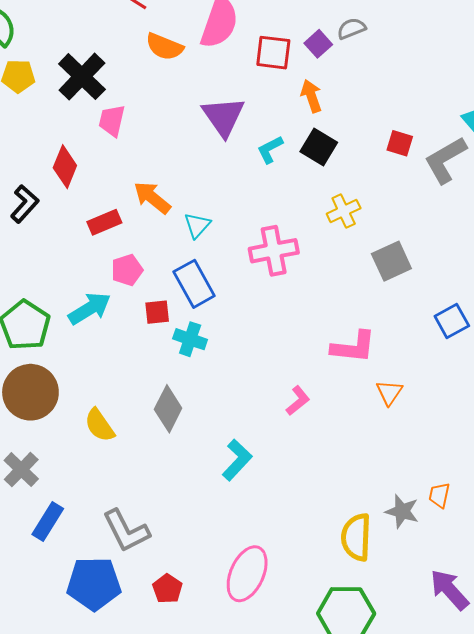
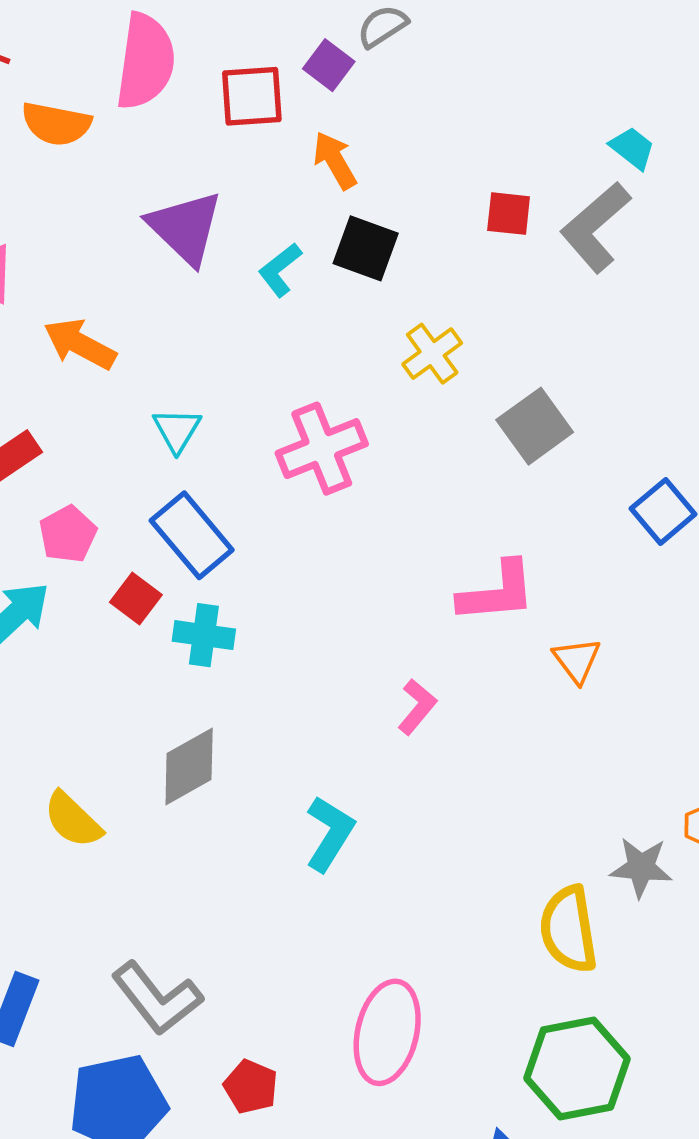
orange arrow: (152, 198) -> (80, 344), moved
red square: (157, 312) -> (136, 598), turned -36
gray diamond: (168, 409) -> (189, 766), turned 45

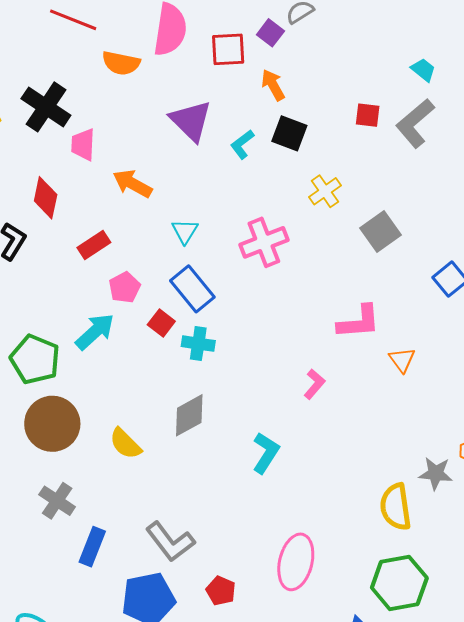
cyan trapezoid: (632, 148) -> (423, 70), moved

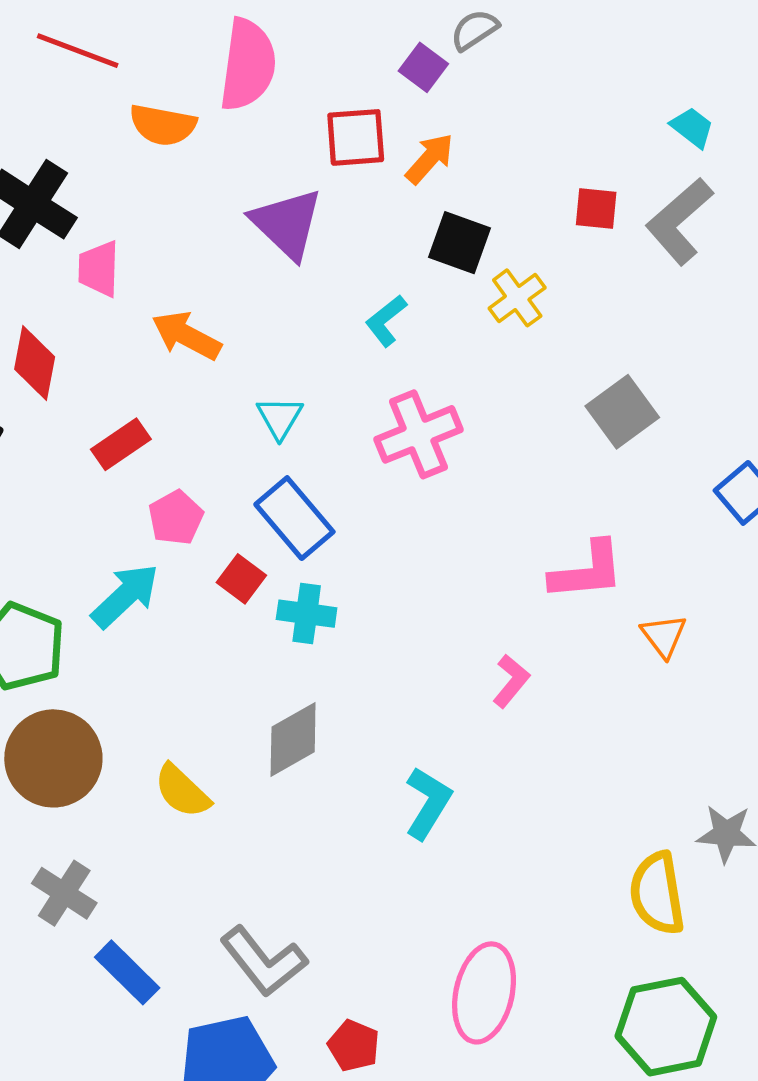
red square: (228, 49) -> (356, 137), moved
orange arrow: (273, 85) -> (430, 159), turned 72
cyan L-shape: (242, 144) -> (386, 321), moved
yellow cross: (325, 191) -> (517, 298), moved
blue rectangle: (92, 547) -> (127, 972), turned -66

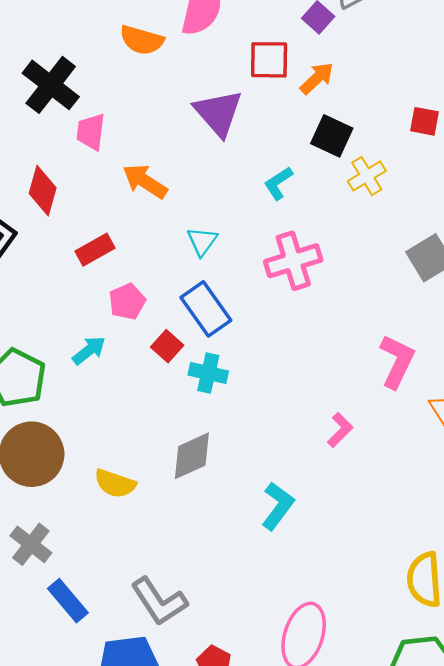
pink L-shape: (587, 571) -> (397, 361), turned -64
cyan arrow: (125, 596) -> (89, 350), size x0.7
yellow semicircle: (182, 791) -> (115, 483), turned -30

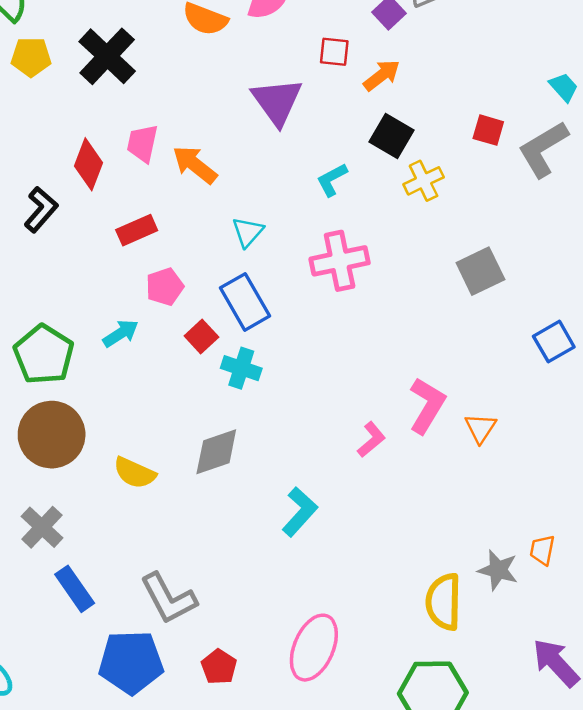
red square: (269, 60) -> (334, 52), size x0.7
pink trapezoid: (91, 132) -> (142, 143), moved
pink L-shape: (397, 361) -> (427, 406), moved

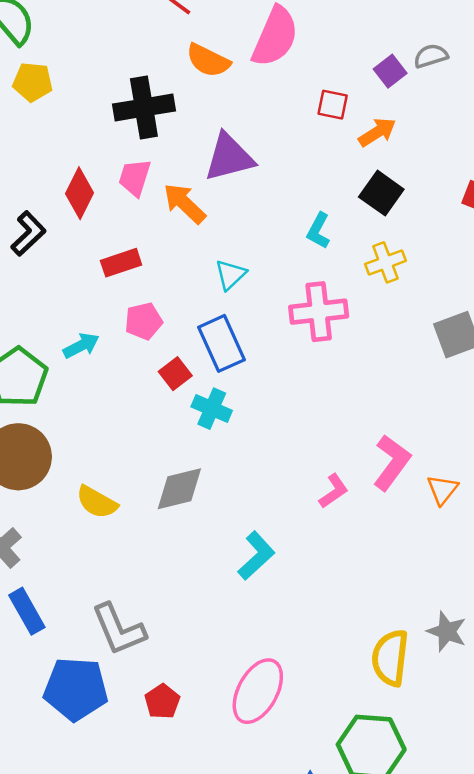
black cross: (107, 56) -> (144, 108), moved, turned 32
purple triangle: (277, 101) -> (229, 157), moved, turned 46
cyan L-shape: (332, 180) -> (318, 231), turned -39
yellow cross: (424, 181) -> (385, 262), moved
cyan arrow: (121, 333) -> (81, 346), moved

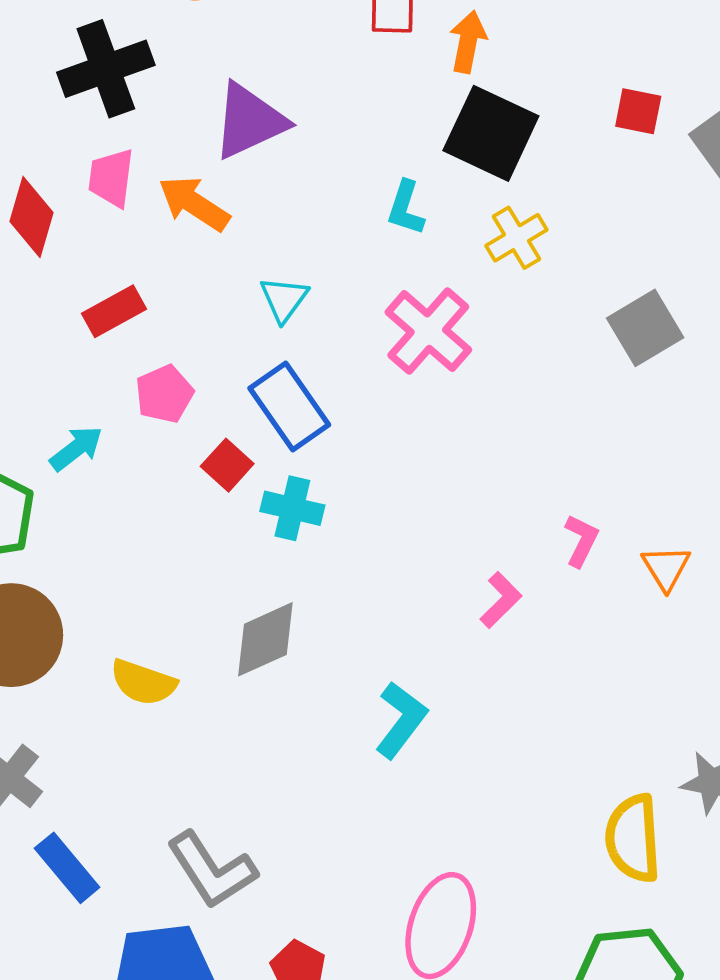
orange arrow: (377, 132) -> (468, 42), turned -36
black square: (381, 193) -> (491, 133), size x1.4
pink cross: (319, 312) -> (428, 331), turned -32
pink L-shape: (392, 462) -> (581, 540), size x0.6

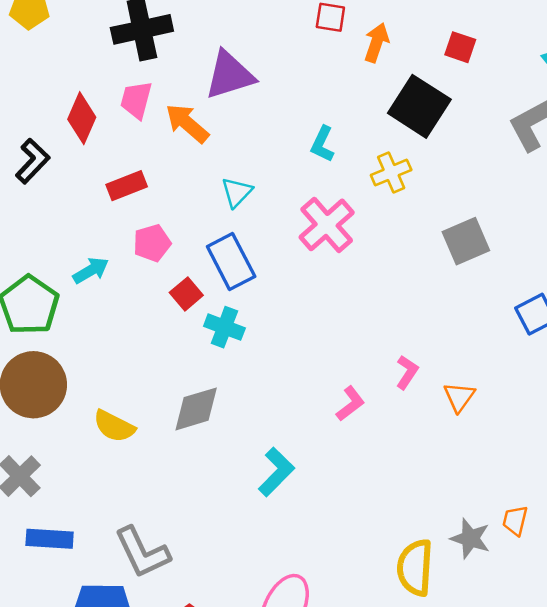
red square: (638, 111) -> (460, 47), moved
black square: (491, 133) -> (419, 106), moved
blue rectangle: (67, 868) -> (50, 539), turned -54

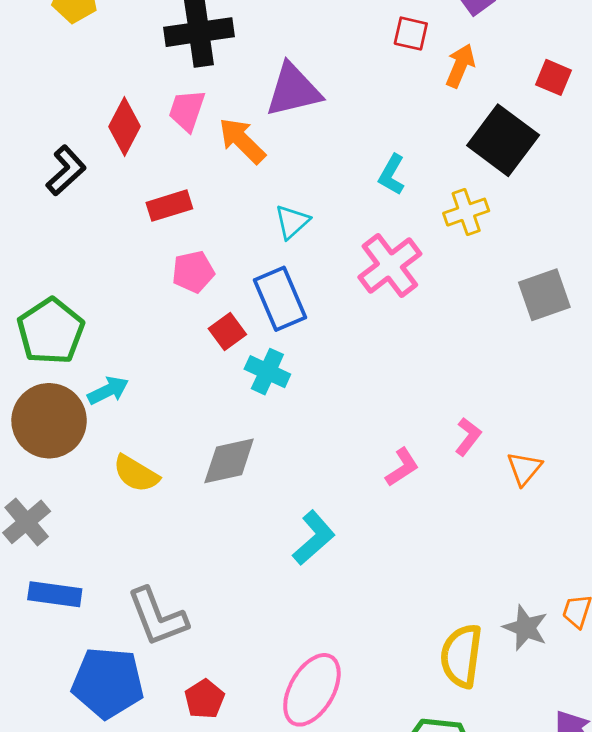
cyan arrow: (91, 270) -> (108, 390), moved

